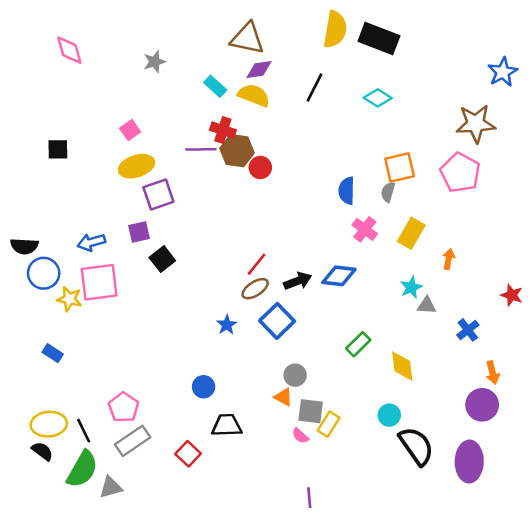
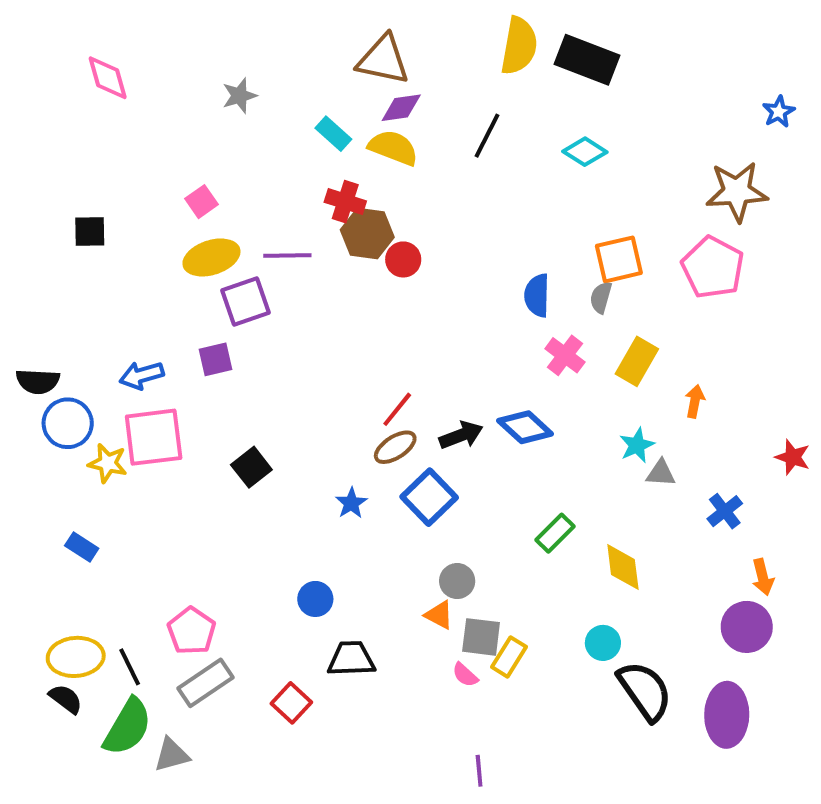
blue star: (503, 72) -> (779, 112), size x0.7
purple line: (201, 149) -> (287, 255), moved
black square: (162, 259) -> (251, 467), moved
blue diamond: (339, 276) -> (525, 427), turned 36

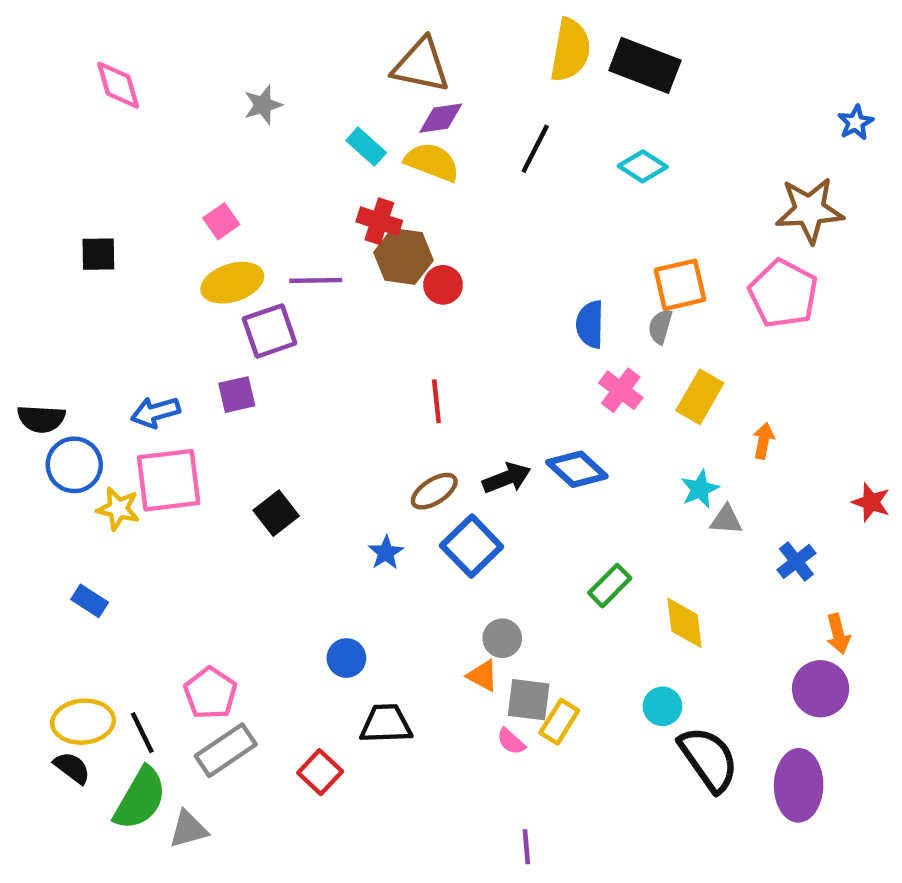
red line: (397, 409) -> (436, 401), moved, turned -45

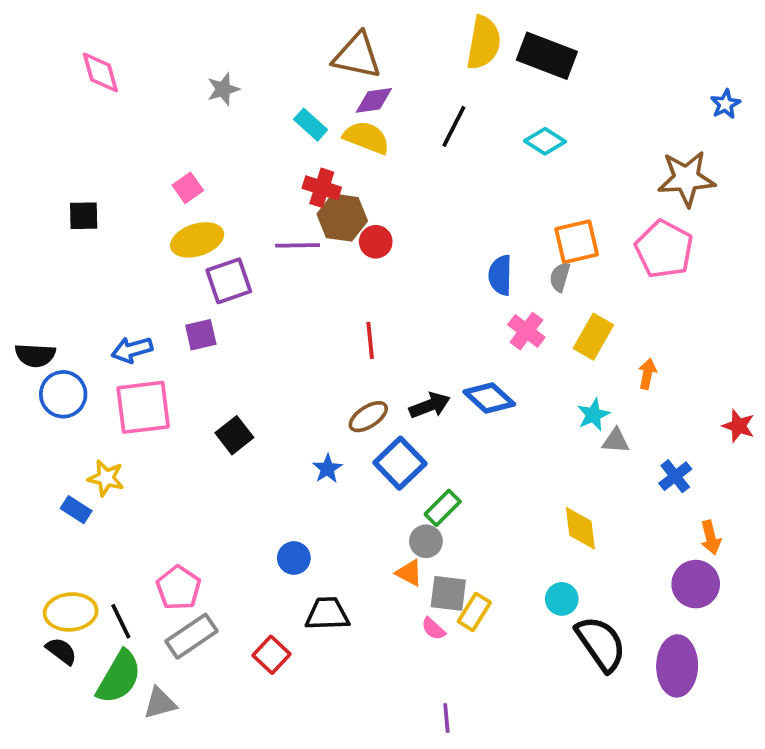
purple line: (316, 280) -> (298, 245), moved
yellow star: (118, 509) -> (106, 478), moved
green rectangle: (610, 586) -> (443, 508), moved

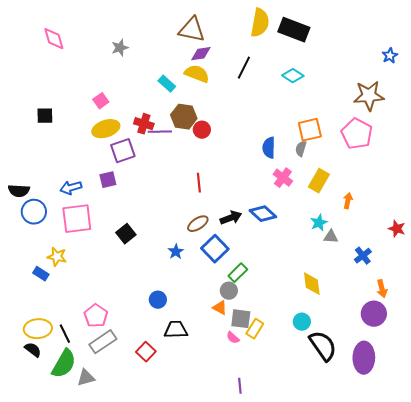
cyan rectangle: (311, 125) -> (167, 84), moved
red cross: (322, 188) -> (144, 124), moved

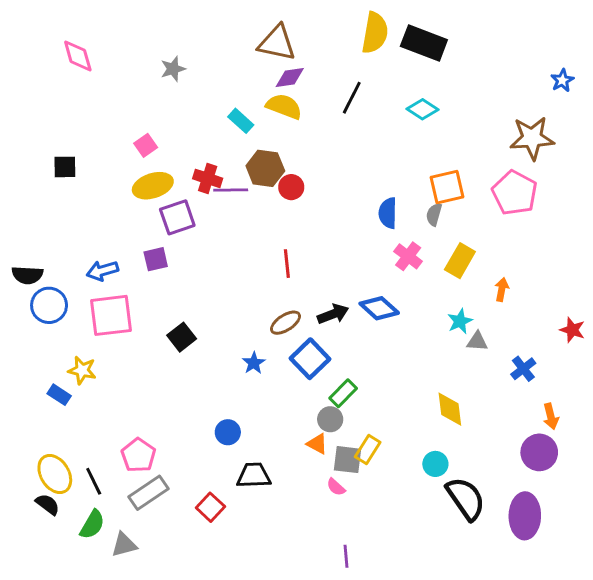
yellow ellipse: (38, 329) -> (55, 474), turned 64
yellow rectangle: (255, 329) -> (368, 450), moved
green semicircle: (64, 364) -> (92, 524), size x0.7

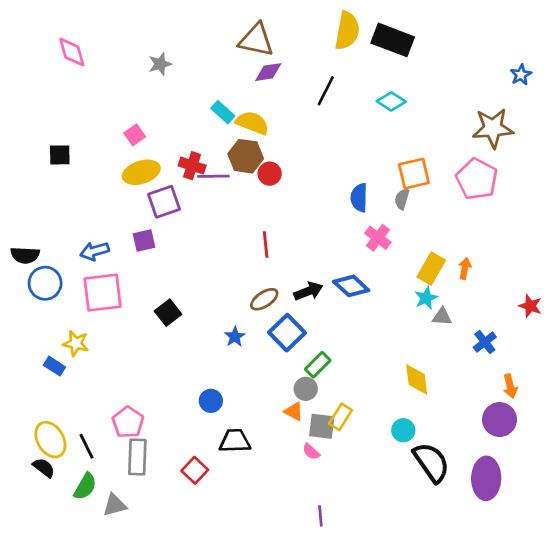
yellow semicircle: (284, 106) -> (252, 123), moved
yellow rectangle: (460, 261) -> (431, 269), moved
gray rectangle: (148, 493) -> (137, 457), turned -54

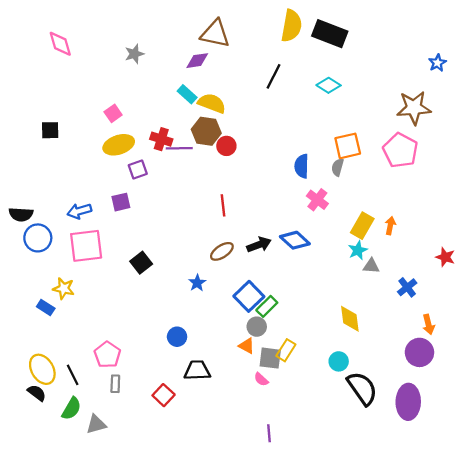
purple diamond: (268, 72) -> (197, 61), moved
purple square: (164, 202) -> (138, 169), size x0.7
blue square: (287, 333) -> (249, 296), moved
gray rectangle: (137, 457) -> (115, 384), size x0.6

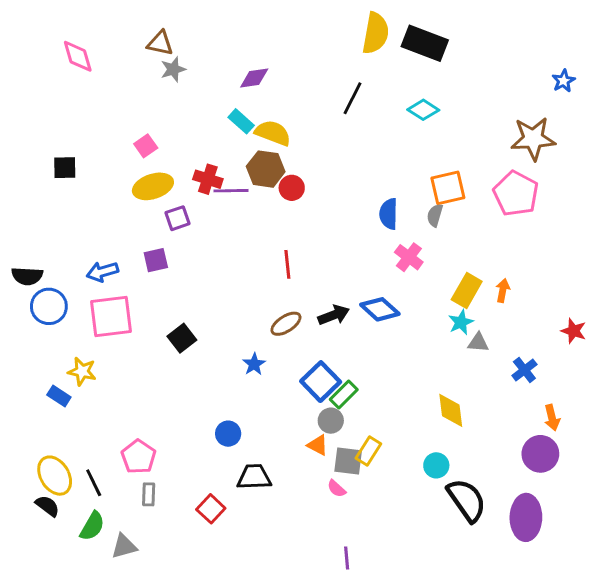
brown triangle: (215, 34) -> (160, 43), moved, size x0.7

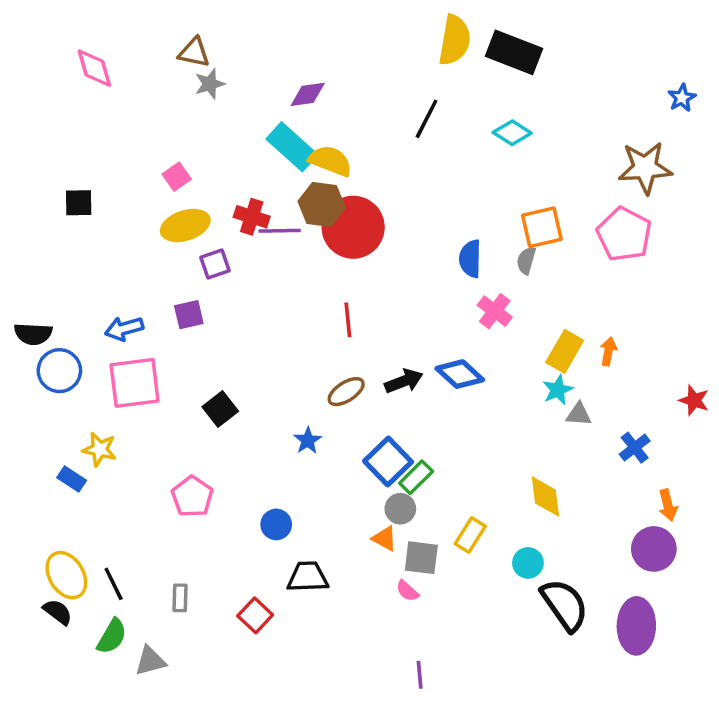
cyan rectangle: (241, 121) -> (292, 147), size x1.6
red circle: (292, 188) -> (353, 227), size x2.0
yellow rectangle: (368, 451) -> (470, 535), moved
pink pentagon: (138, 457) -> (192, 496), moved

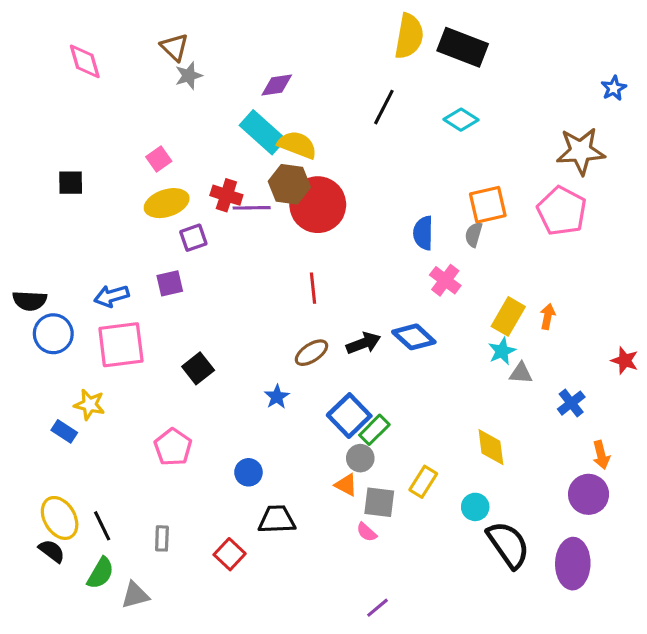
brown triangle: (194, 52) -> (174, 47), turned 32
purple line: (420, 675) -> (378, 608), turned 55

